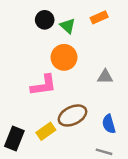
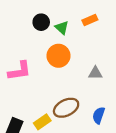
pink L-shape: (43, 85) -> (19, 71), moved
blue semicircle: (109, 124) -> (99, 115), turned 35

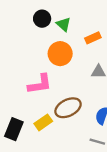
orange rectangle: (90, 20) -> (93, 38), moved
pink L-shape: (19, 71) -> (40, 84), moved

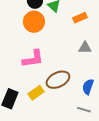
orange circle: (60, 54) -> (34, 22), moved

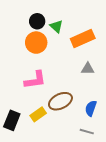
orange rectangle: (80, 18) -> (83, 38), size x1.6

